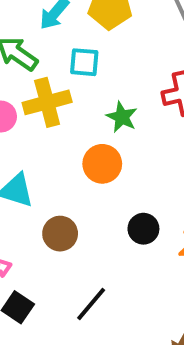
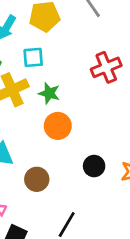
green star: (122, 117) -> (49, 93), moved

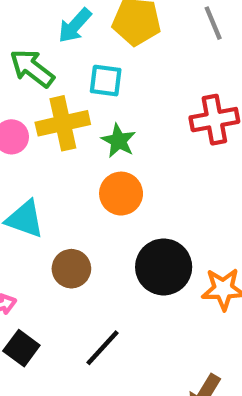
black circle: (94, 166) -> (164, 267), size x1.6

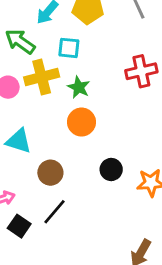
black circle: (164, 267) -> (111, 169), size x0.6
black line: (103, 348) -> (54, 212), moved

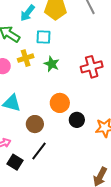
red cross: (141, 71) -> (92, 67), moved
yellow cross: (42, 77) -> (26, 58), size x0.7
orange circle: (81, 122) -> (60, 103), moved

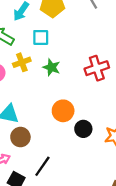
brown circle: (35, 124) -> (20, 137), moved

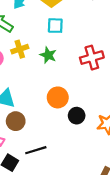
cyan square: (41, 37) -> (55, 26), moved
black line: (42, 166) -> (36, 150), turned 36

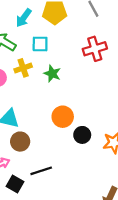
cyan square: (55, 26) -> (40, 44), moved
red cross: (92, 58) -> (95, 49), moved

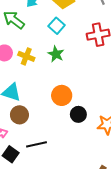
cyan square: (40, 44) -> (57, 26), moved, turned 35
yellow cross: (23, 68) -> (26, 56), moved, turned 35

